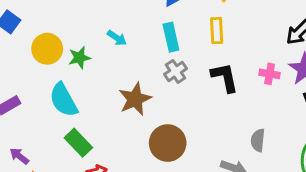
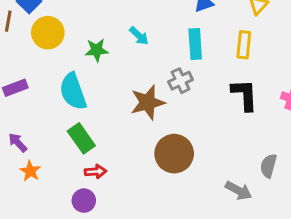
yellow circle: (47, 49) -> (48, 33), moved
gray cross: (175, 71) -> (181, 81), moved

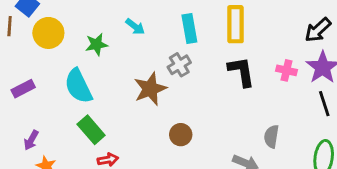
yellow rectangle: (244, 45) -> (236, 24), size x1.4
purple arrow: (18, 142) -> (31, 140), turned -102
brown circle: (174, 154) -> (181, 135), size x0.6

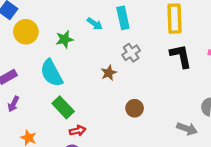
cyan rectangle: (189, 29) -> (123, 18), moved
brown star: (150, 89) -> (109, 73), size x0.6
purple arrow: (31, 140) -> (13, 104), moved

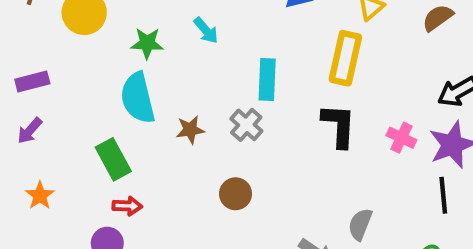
cyan rectangle: (123, 18) -> (267, 79), moved
gray cross: (131, 53) -> (246, 125), moved, turned -30
cyan semicircle: (52, 73) -> (138, 98), moved
brown star: (109, 73) -> (190, 130), moved

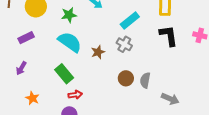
cyan rectangle: (267, 79) -> (130, 21), turned 60
purple rectangle: (32, 82) -> (26, 38), moved
cyan semicircle: (138, 98) -> (70, 42), turned 150
gray semicircle: (360, 224) -> (145, 80), moved

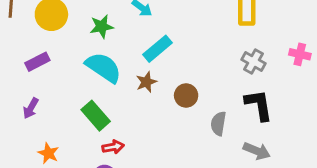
cyan rectangle: (130, 21) -> (158, 49), moved
black L-shape: (169, 36) -> (259, 105), moved
gray cross: (124, 44) -> (253, 61), moved
brown circle: (126, 78) -> (186, 95), moved

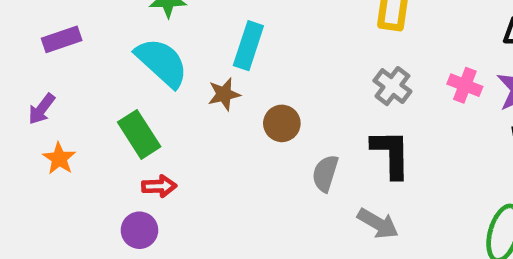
cyan rectangle: (158, 49) -> (248, 46), turned -40
orange star: (48, 153) -> (59, 158), moved

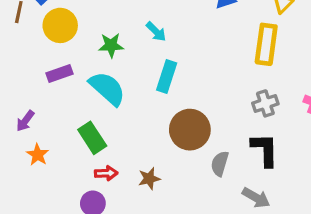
purple rectangle: (62, 39) -> (60, 73), moved
gray cross: (392, 86) -> (265, 103), turned 35
brown star: (224, 94) -> (149, 179), moved
brown circle: (282, 123) -> (190, 130), size x1.6

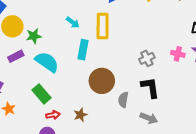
yellow rectangle: (266, 44) -> (103, 26), moved
green star: (111, 45) -> (34, 36), moved

